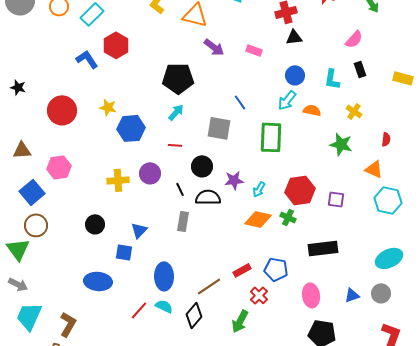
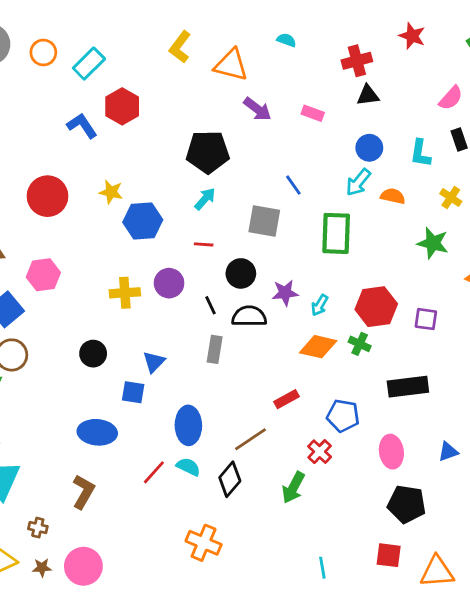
red rectangle: (242, 270) -> (286, 399), moved
brown L-shape: (68, 324) -> (83, 492), moved

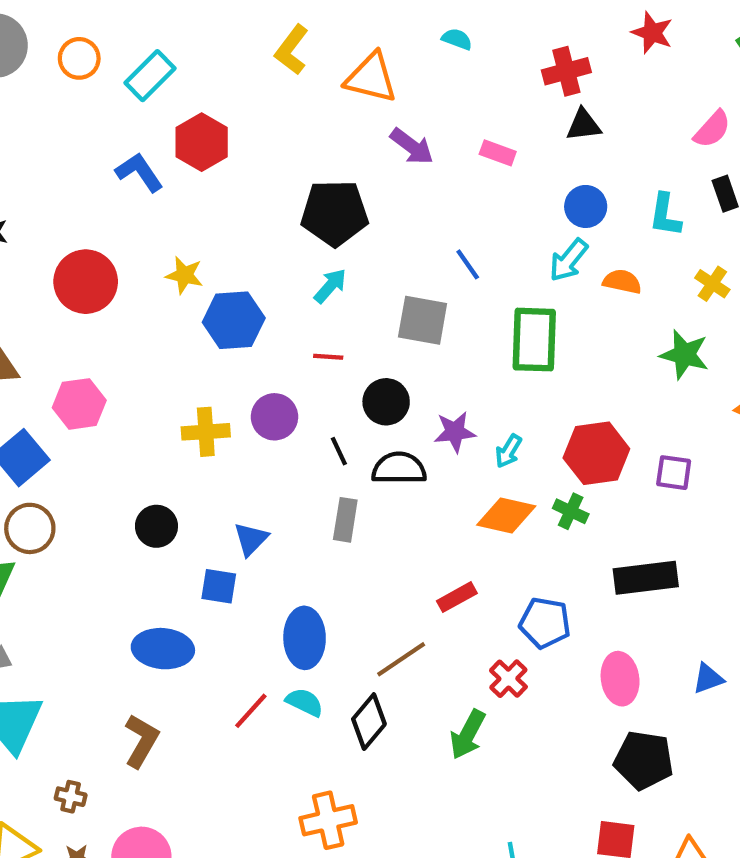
orange cross: (204, 543) -> (328, 820), turned -36

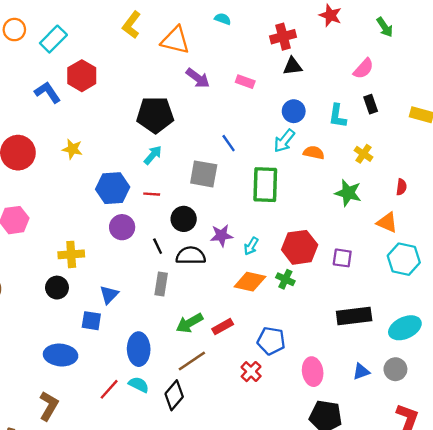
blue hexagon: (234, 320) -> (113, 188), moved
yellow cross: (206, 432) -> (71, 254), moved
black rectangle: (646, 578) -> (354, 316), moved
green arrow: (468, 734) -> (190, 323), moved, turned 32

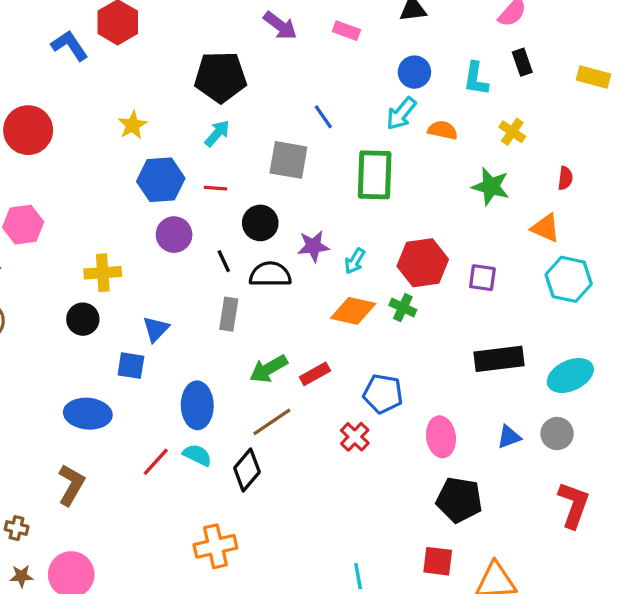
yellow star: (72, 149) -> (133, 125), moved, turned 30

